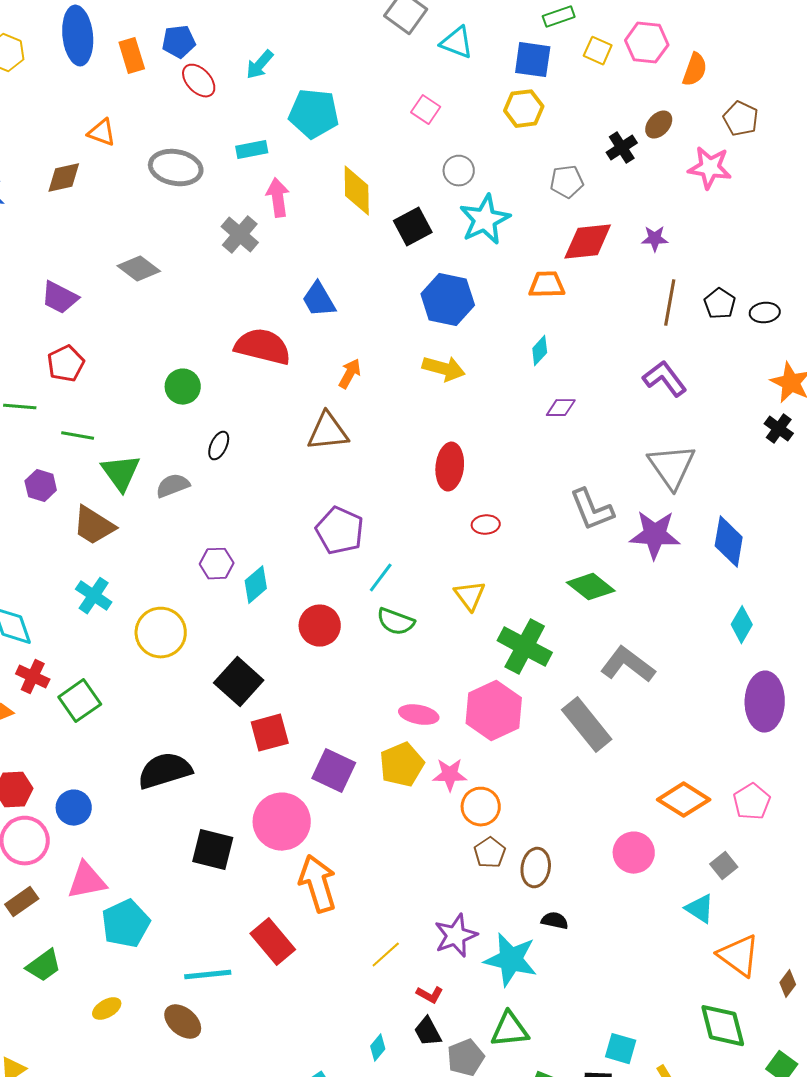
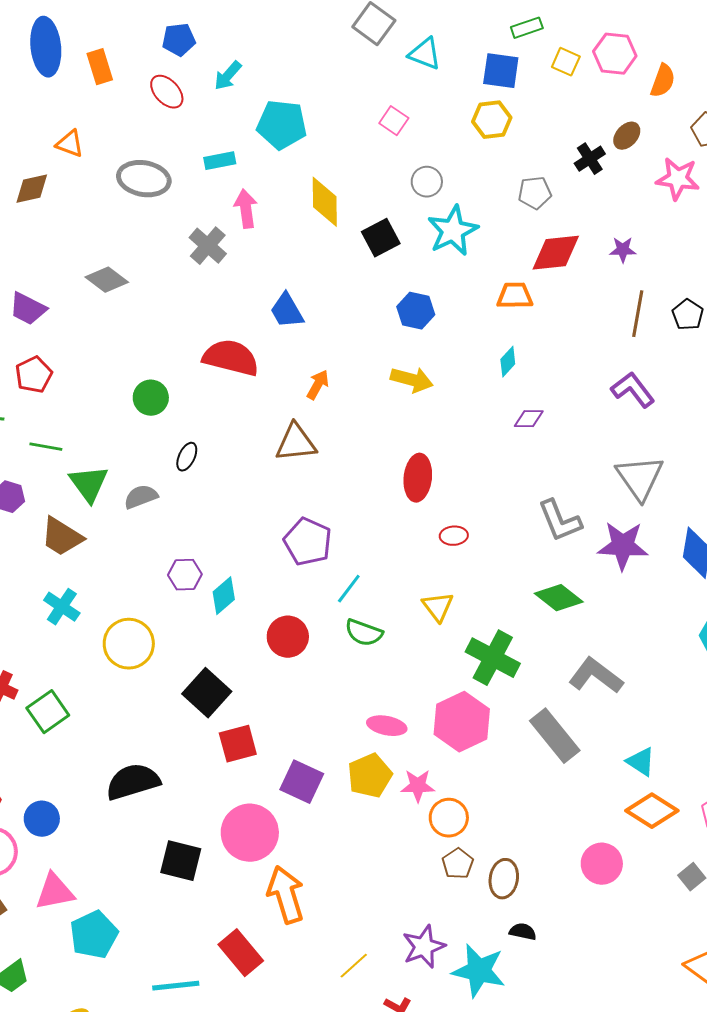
blue pentagon: (179, 42) -> (179, 40), moved
blue hexagon: (448, 300) -> (416, 311), size x0.7
cyan triangle: (700, 909) -> (641, 762), moved

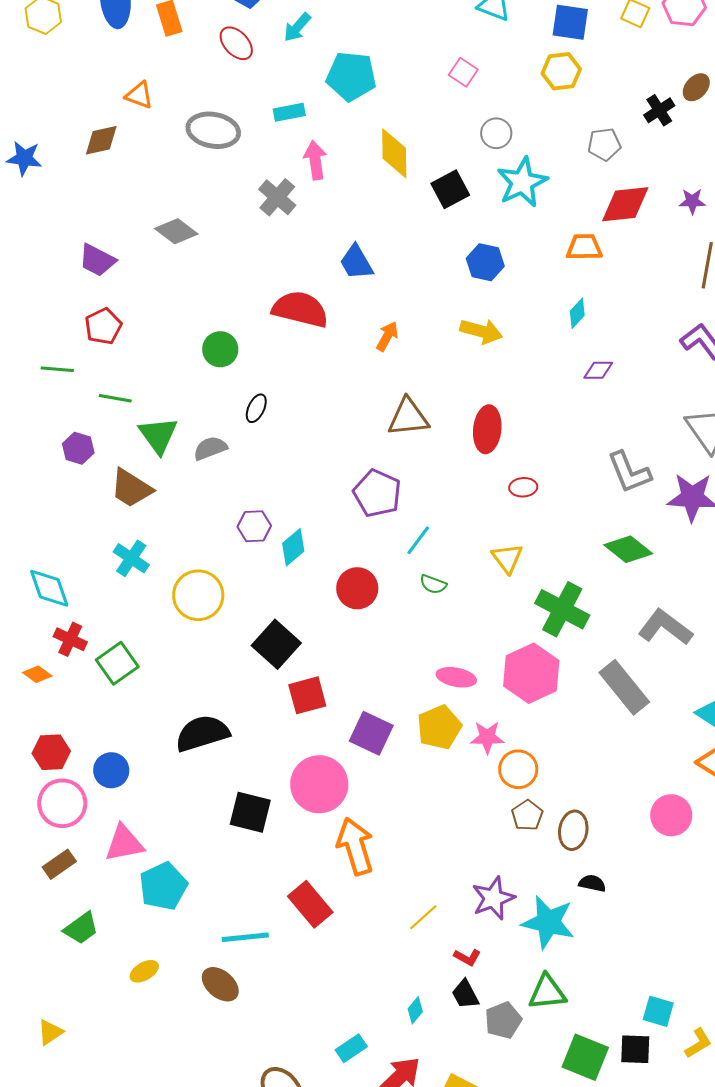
brown triangle: (296, 443) -> (408, 417), moved
green semicircle: (364, 633) -> (433, 584), size x0.7

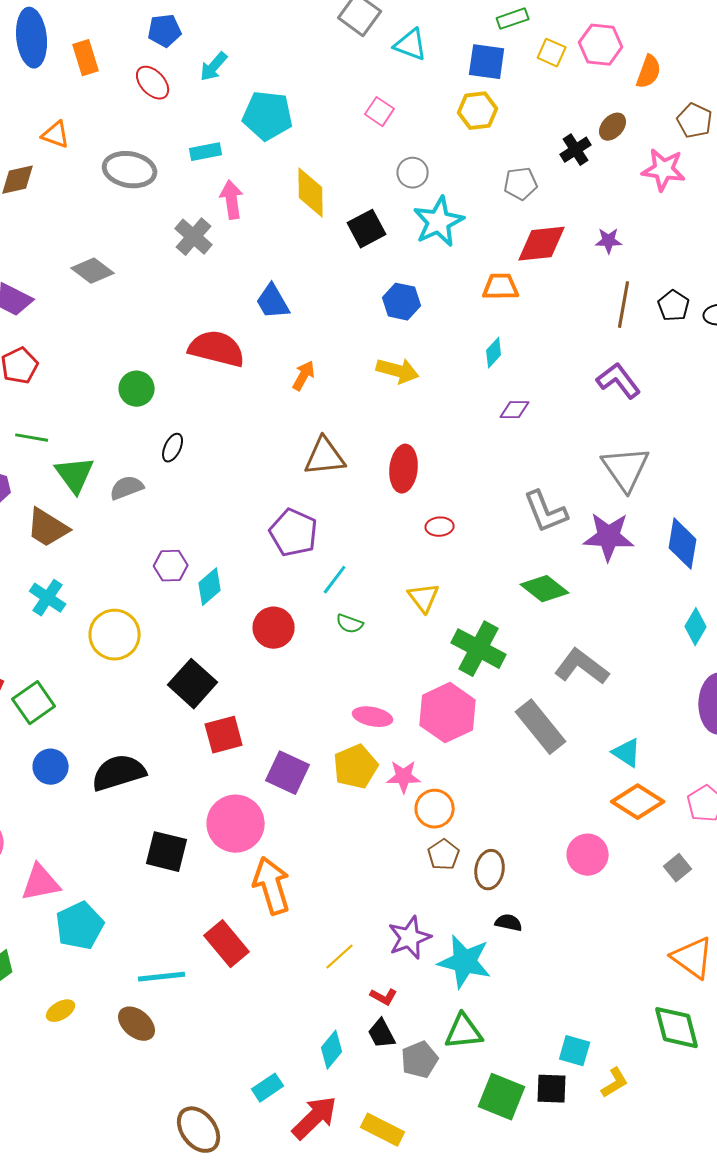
blue circle: (111, 770) -> (51, 767), moved
cyan diamond: (415, 1010) -> (332, 1050), size x1.4

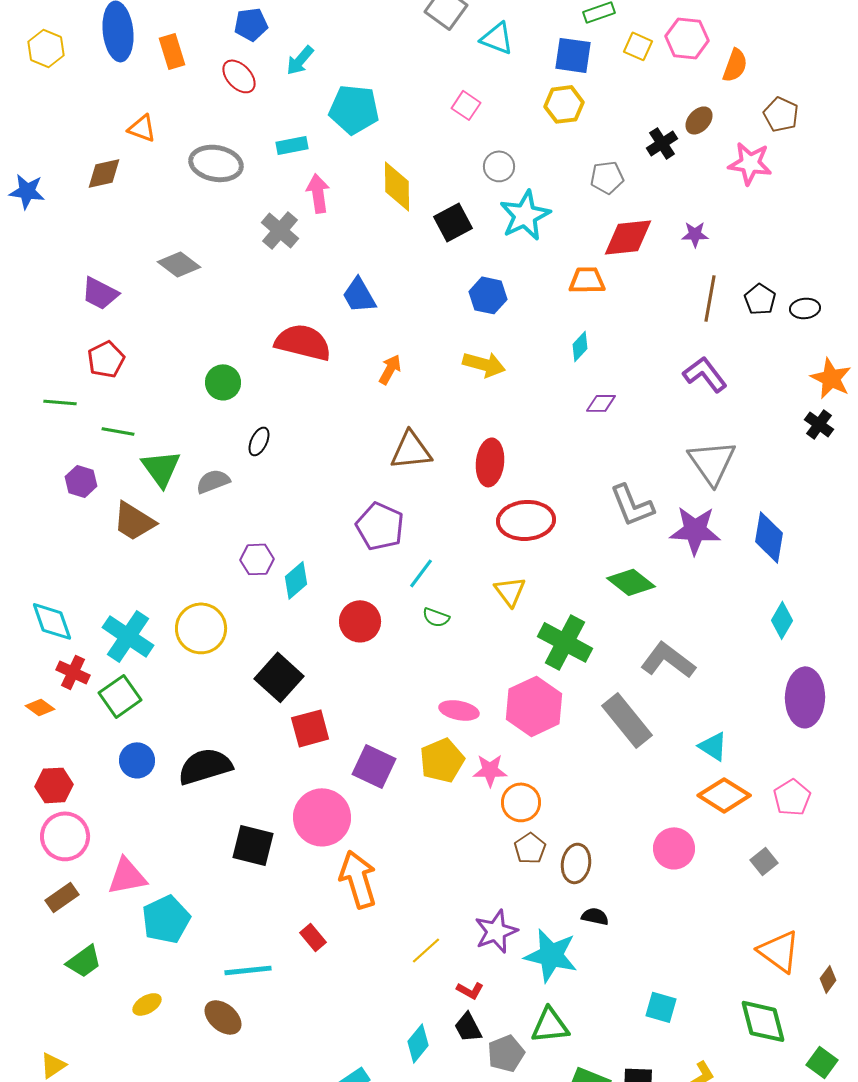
red ellipse: (440, 527) -> (526, 520), size x2.0
cyan cross: (48, 598) -> (128, 636), moved, size x1.4
red rectangle: (227, 944) -> (313, 937), size x0.6
cyan square: (575, 1051) -> (661, 1007), moved

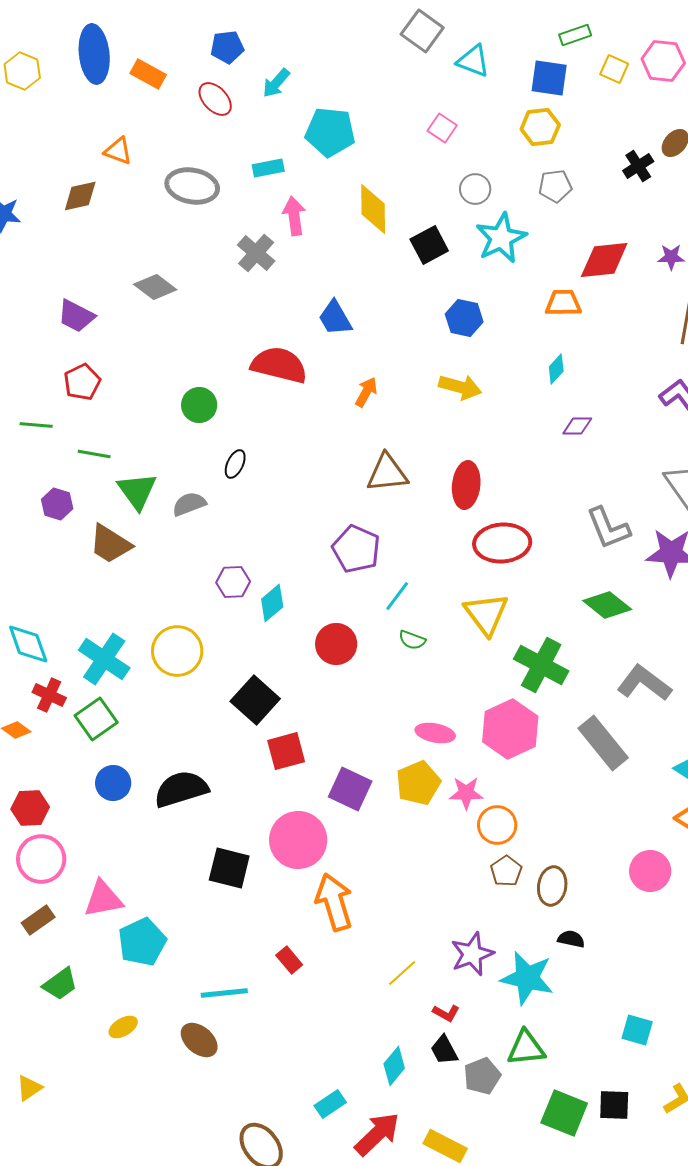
orange rectangle: (172, 51) -> (148, 74), turned -44
gray pentagon: (607, 177) -> (555, 186), moved
yellow triangle: (510, 591) -> (486, 614), size x1.4

